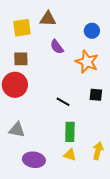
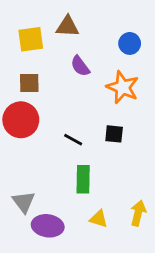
black square: (96, 95) -> (114, 134), moved
black line: (63, 102) -> (73, 140), moved
gray triangle: (17, 130) -> (24, 202), moved, turned 42
green rectangle: (70, 132) -> (83, 179), moved

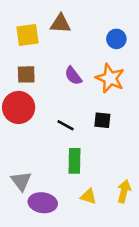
purple semicircle: (80, 66) -> (73, 76), moved

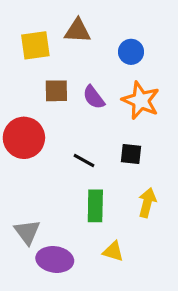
blue circle: (116, 39) -> (131, 52), moved
brown square: (26, 74) -> (56, 91), moved
yellow arrow: (124, 191) -> (147, 203), moved

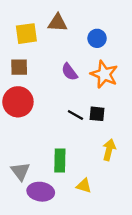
brown square: (56, 91) -> (19, 67), moved
black line: (84, 161) -> (75, 115), moved
green rectangle: (95, 206) -> (60, 161), moved

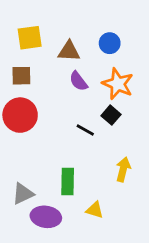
brown triangle: (57, 23) -> (69, 51), moved
black square: (97, 114) -> (111, 115), moved, turned 35
gray triangle: (20, 171) -> (23, 194), turned 42

